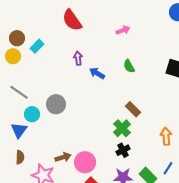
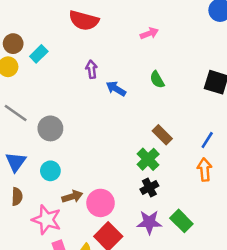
red semicircle: (72, 20) -> (84, 20), turned -40
gray circle: (56, 104) -> (50, 128), moved
cyan circle: (32, 114) -> (50, 171), moved
blue line: (168, 168) -> (207, 140), moved

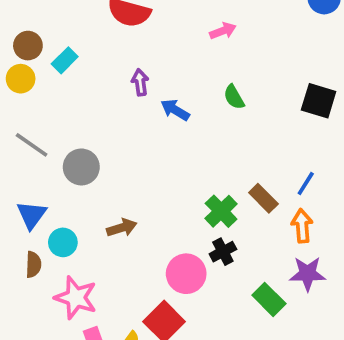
brown rectangle: (162, 135) -> (263, 198), moved
cyan circle: (50, 171) -> (63, 242), moved
brown arrow: (72, 197) -> (122, 228), moved
pink circle: (101, 203) -> (186, 274), moved
purple star: (149, 222) -> (308, 274), moved

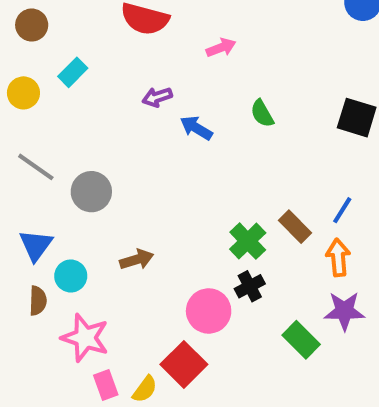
pink arrow: (223, 31) -> (221, 48), moved
brown circle: (28, 46) -> (32, 25), moved
purple arrow: (140, 82) -> (157, 97), turned -100

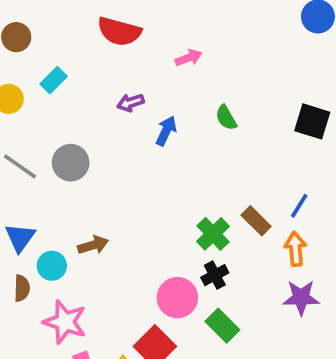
blue arrow: (196, 128) -> (166, 131), turned 84
gray circle: (91, 192) -> (71, 163), moved
brown arrow: (137, 260) -> (93, 245), moved
green rectangle: (301, 340) -> (222, 326), moved

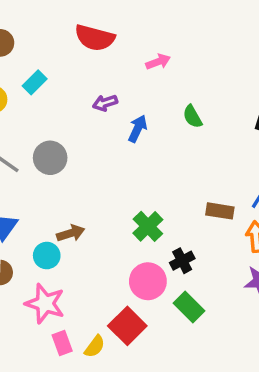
brown rectangle: (256, 221) -> (220, 211), turned -36
green cross: (213, 234) -> (148, 226), moved
cyan circle: (52, 266) -> (47, 256), moved

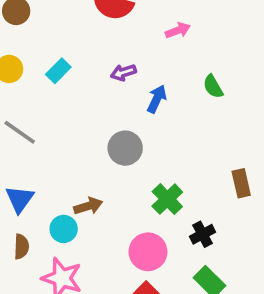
cyan rectangle: (35, 82) -> (58, 71), moved
gray circle: (50, 158) -> (125, 148), moved
brown rectangle: (220, 211) -> (241, 183), turned 68
pink circle: (148, 281) -> (148, 252), moved

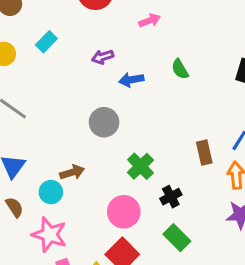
cyan rectangle: (58, 71) -> (46, 42), moved
blue arrow: (157, 99) -> (131, 80), turned -125
brown semicircle: (21, 247) -> (14, 207), turned -35

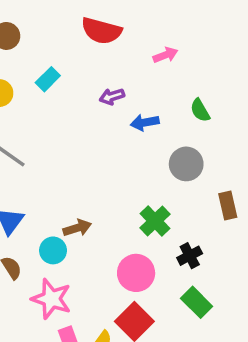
gray circle: (104, 122) -> (186, 164), moved

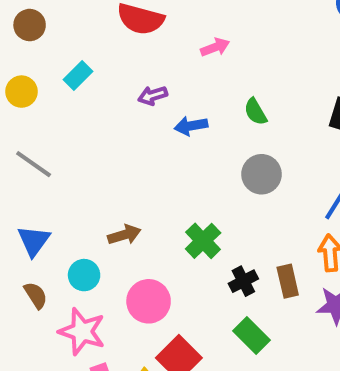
gray circle: (186, 164) -> (261, 174), moved
brown rectangle: (228, 205) -> (288, 281), moved
brown arrow: (77, 228) -> (124, 235), moved
pink circle: (136, 273) -> (149, 301), moved

